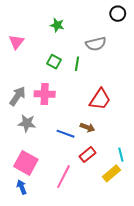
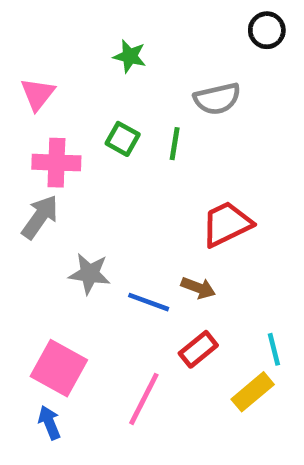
pink cross: (45, 94) -> (56, 163), moved
red trapezoid: (100, 99) -> (227, 224), turned -150
gray star: (27, 123) -> (90, 274), moved

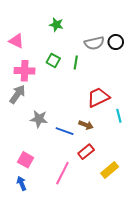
black circle: (267, 30) -> (116, 42), moved
pink triangle: (38, 94) -> (16, 41), turned -42
cyan line: (274, 349) -> (119, 116), moved
pink square: (59, 368) -> (26, 160), size x0.7

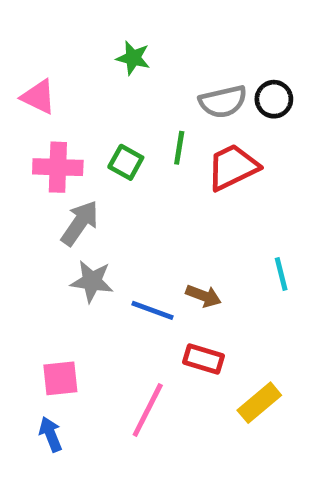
green square: (53, 60) -> (126, 162), moved
gray arrow: (17, 94) -> (80, 223), moved
red trapezoid: (98, 97) -> (233, 167), moved
red rectangle: (86, 152) -> (204, 359), turned 56
pink square: (26, 160) -> (60, 378), turned -35

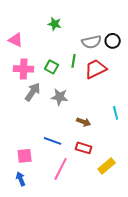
gray star: (92, 281) -> (60, 97), moved
blue line: (153, 310) -> (53, 141), moved

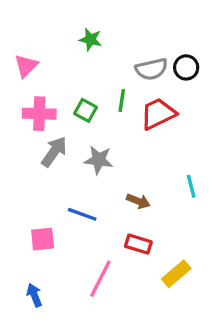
pink triangle: (16, 40) -> (26, 66), turned 49
blue line: (53, 141) -> (82, 214), moved
pink square: (25, 156) -> (43, 239), moved

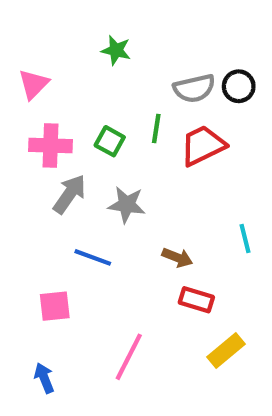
blue line: (82, 214) -> (93, 257), moved
red rectangle: (138, 244) -> (196, 300), moved

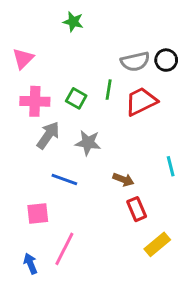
green star: (116, 50) -> (73, 22), moved
red rectangle: (196, 300) -> (137, 209), turned 50
pink line: (129, 357) -> (64, 249), moved

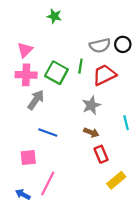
pink triangle: (23, 59) -> (25, 50), moved
green square: (76, 98) -> (56, 73), size x1.5
gray star: (88, 143) -> (91, 105), moved, turned -30
blue arrow: (30, 264) -> (23, 194), turned -40

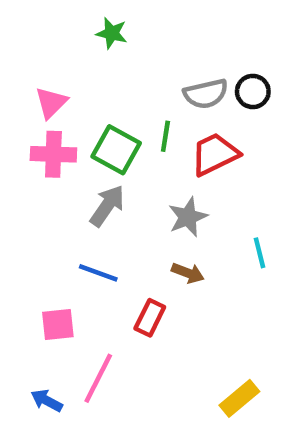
gray arrow: (36, 100) -> (107, 206), moved
red rectangle: (101, 154) -> (150, 318), moved, turned 49
yellow rectangle: (116, 180) -> (239, 398), moved

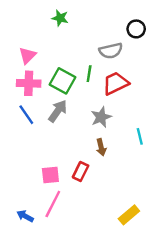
black circle: (253, 91) -> (136, 29), moved
blue line: (98, 273) -> (26, 115), moved, turned 35
brown arrow: (188, 273) -> (101, 147), turned 56
pink square: (58, 324) -> (50, 175), moved

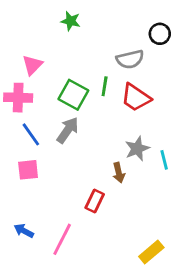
pink cross: (29, 83) -> (18, 98), moved
red trapezoid: (116, 83) -> (136, 98), turned -120
gray star: (101, 117) -> (137, 149), moved
pink square: (50, 175) -> (28, 170), moved
blue arrow: (25, 216) -> (24, 231), moved

